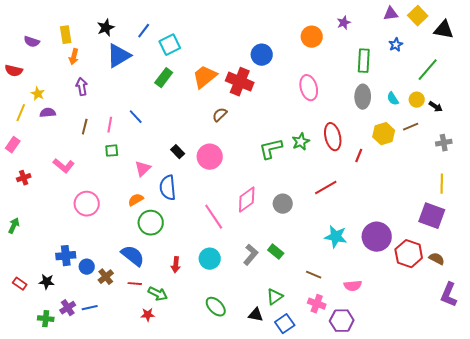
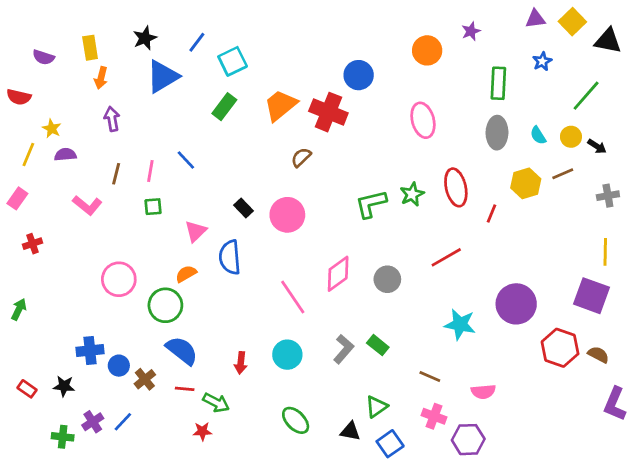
pink L-shape: (64, 166) -> (87, 205), moved
green circle: (151, 223) -> (165, 305), moved
purple circle: (377, 237) -> (516, 304), moved
blue line: (90, 308) -> (123, 422), turned -35

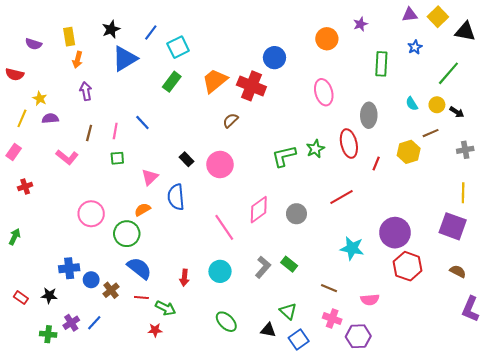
gray ellipse: (497, 133) -> (369, 115), moved
yellow hexagon: (526, 183) -> (409, 152), moved
red hexagon: (560, 348) -> (408, 266), moved
green triangle: (376, 407) -> (288, 311), turned -42

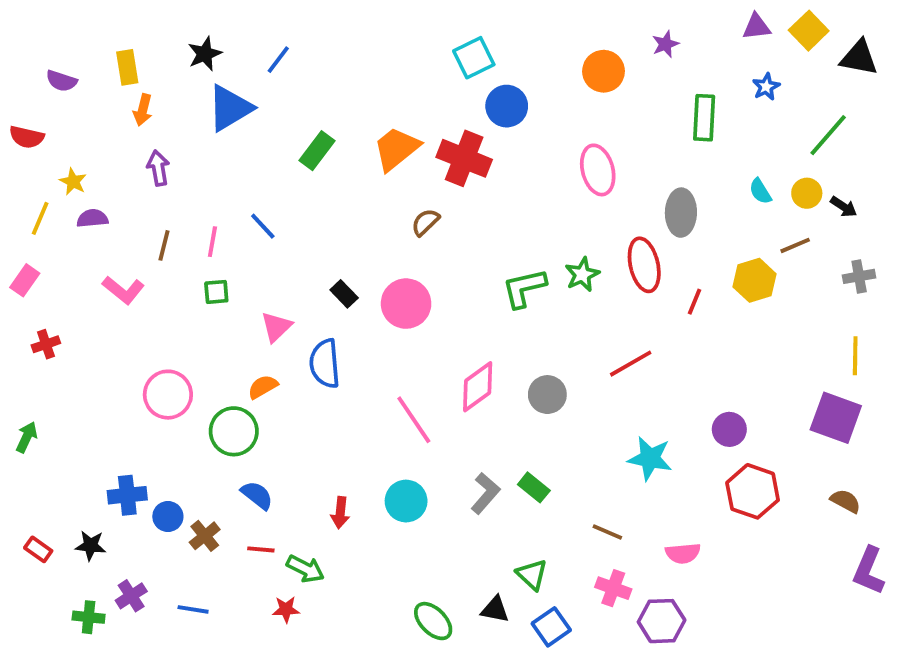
cyan square: (178, 47) -> (474, 58), moved
purple circle: (395, 233) -> (729, 429), size x0.6
blue semicircle: (139, 268) -> (257, 495), size x0.7
green ellipse: (226, 322) -> (433, 621), moved
blue line: (94, 323) -> (193, 609), moved, turned 56

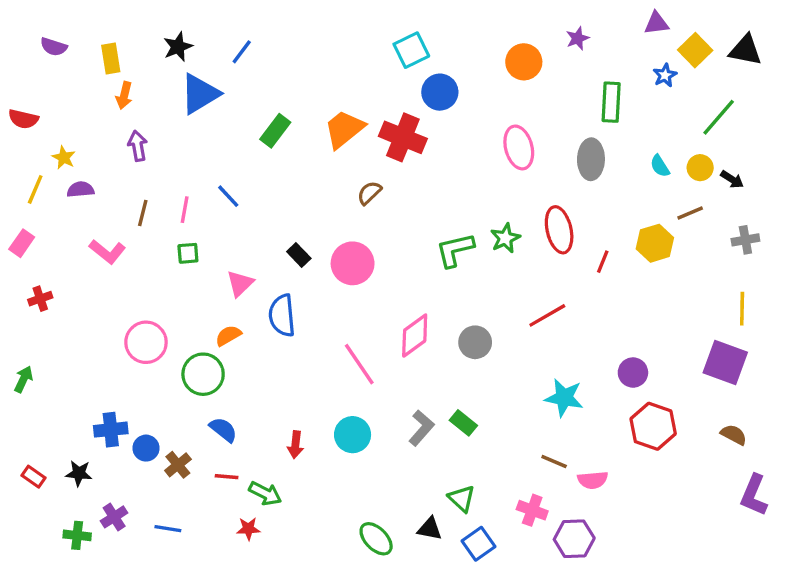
yellow square: (809, 31) -> (695, 50), moved
purple semicircle: (61, 81) -> (54, 47), moved
gray ellipse: (681, 213) -> (591, 159), moved
brown line: (607, 532) -> (554, 462), moved

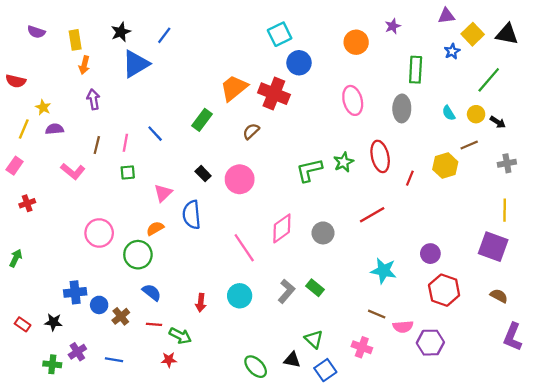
green rectangle: (275, 131) -> (202, 120), moved
purple hexagon: (574, 539) -> (430, 343), moved

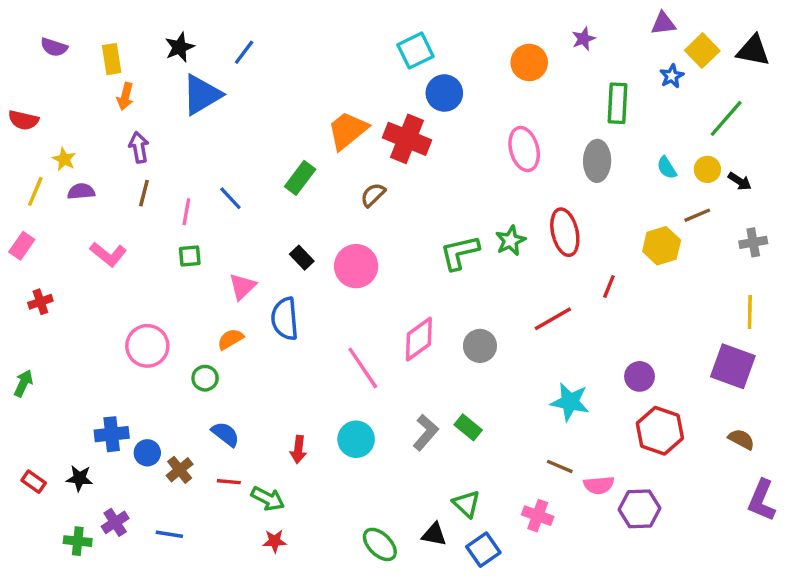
brown line: (97, 145) -> (144, 193), moved
red line: (410, 178) -> (609, 286), moved
green circle: (138, 255) -> (205, 378), size x0.6
red star: (169, 360) -> (275, 541), moved

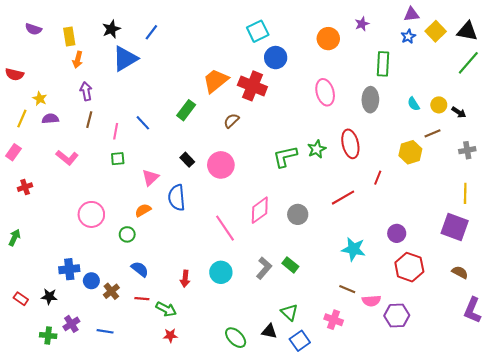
blue star: (672, 76) -> (408, 36), moved
green line: (726, 118) -> (468, 63), moved

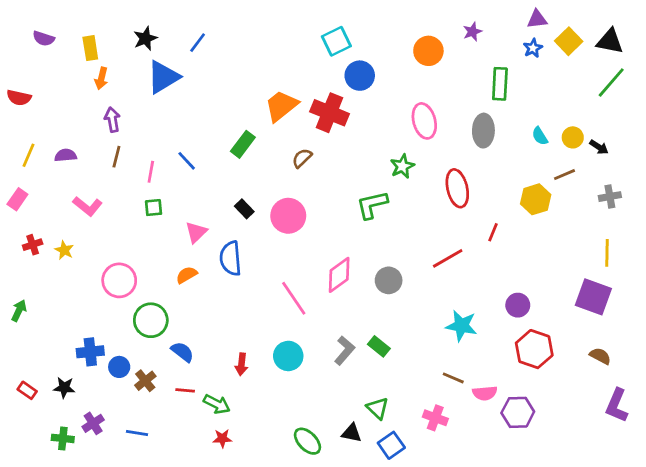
yellow star: (40, 99) -> (64, 250), moved
green star: (317, 149) -> (402, 166), moved
green circle: (127, 234) -> (151, 320), moved, size x1.6

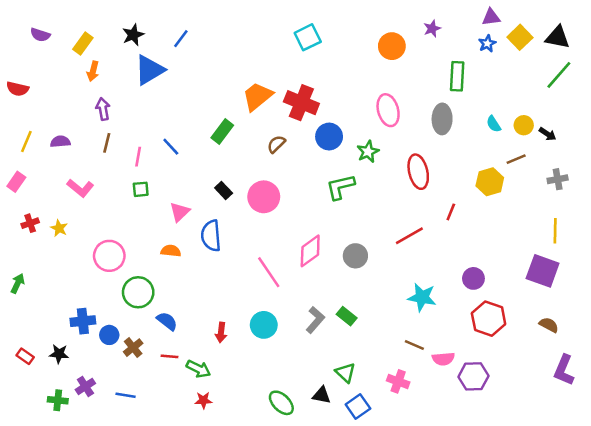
yellow rectangle: (90, 48) -> (83, 44), turned 45
blue circle: (360, 76) -> (329, 137), moved
orange semicircle: (187, 275) -> (171, 251), turned 36

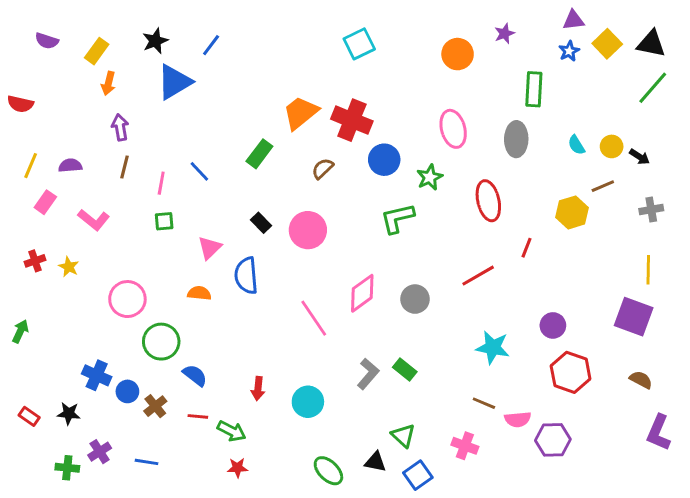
pink rectangle: (16, 182) -> (45, 202), moved
blue cross: (83, 321) -> (97, 375), turned 30
cyan circle: (264, 325) -> (308, 402), moved

